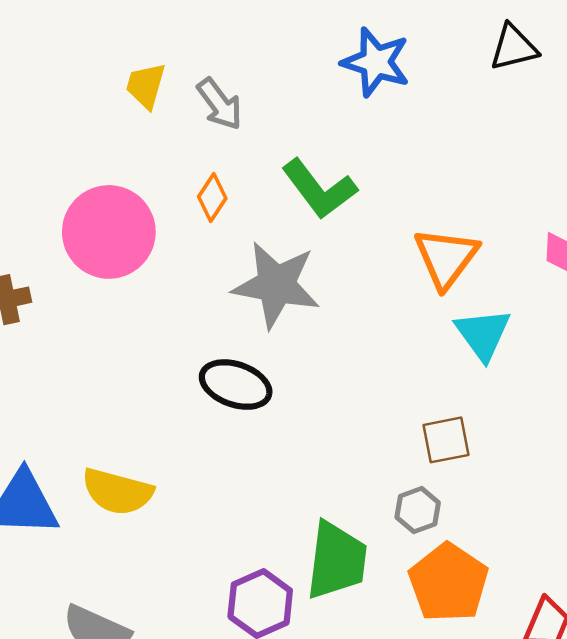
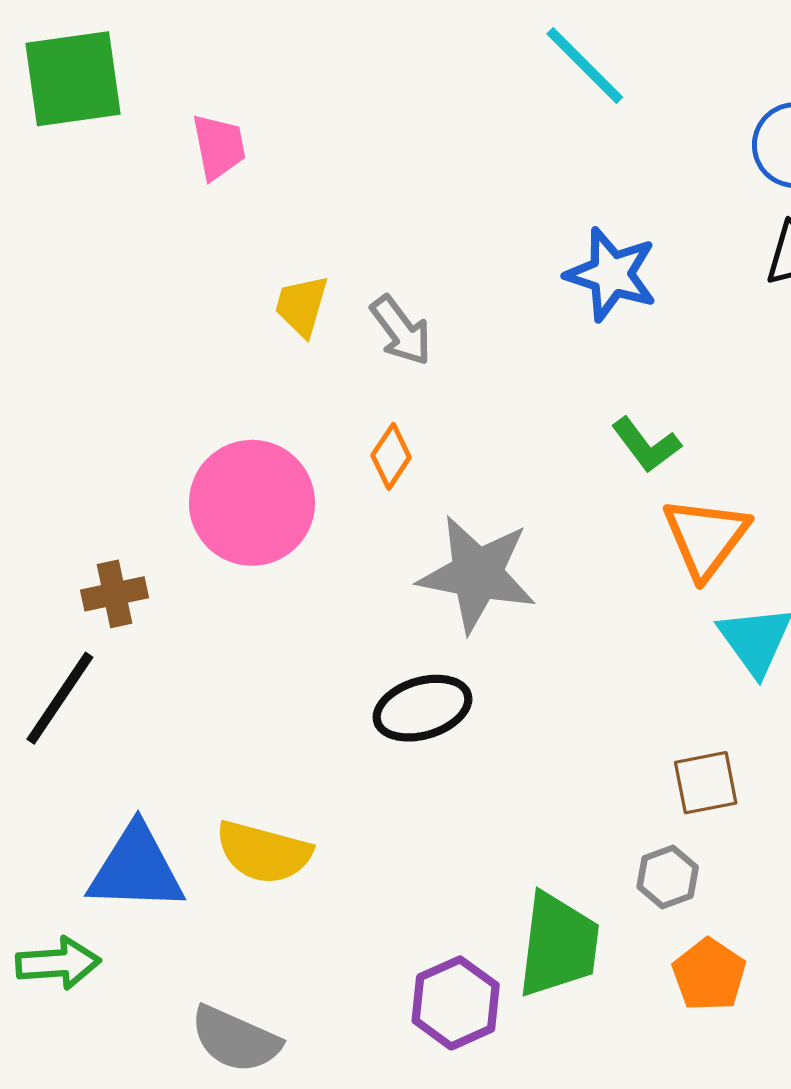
green L-shape: (319, 189) -> (646, 445), moved, size x0.7
black ellipse: (236, 385) -> (423, 708), turned -36
orange pentagon: (448, 583) -> (709, 975), size x0.7

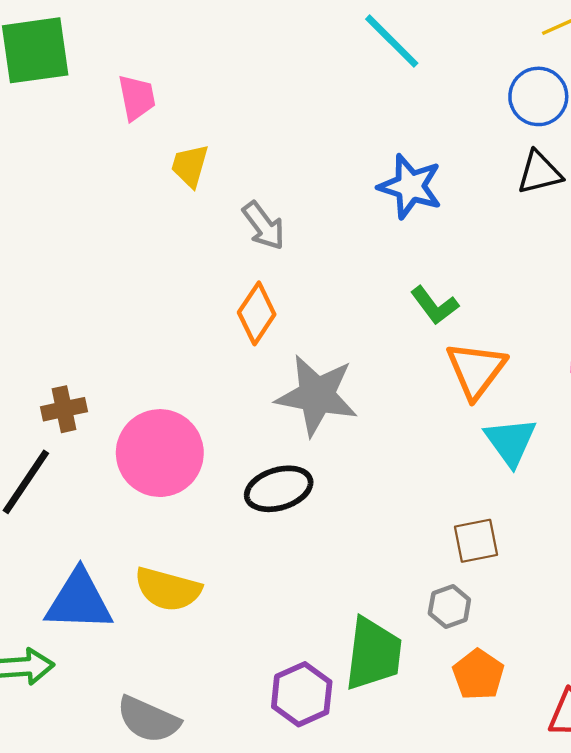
yellow trapezoid: (302, 306) -> (190, 166), moved
orange diamond: (391, 456) -> (257, 313), size x1.4
pink circle: (252, 503) -> (160, 453), moved

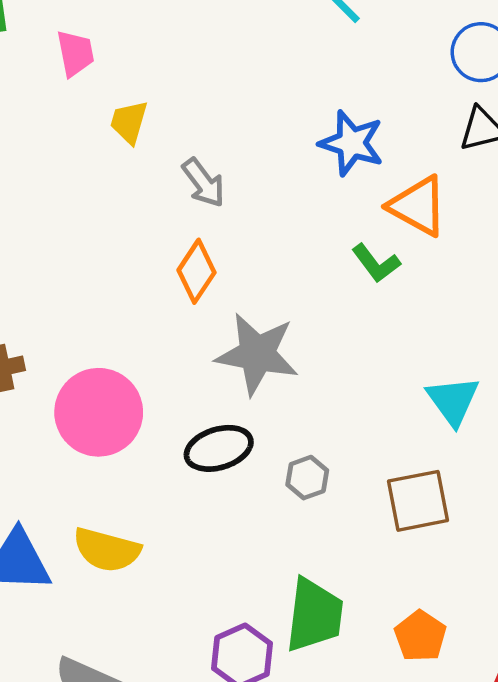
orange triangle: (476, 370) -> (418, 206), moved, turned -38
brown square: (476, 541) -> (418, 501), size x1.4
gray hexagon: (449, 607) -> (307, 478), moved

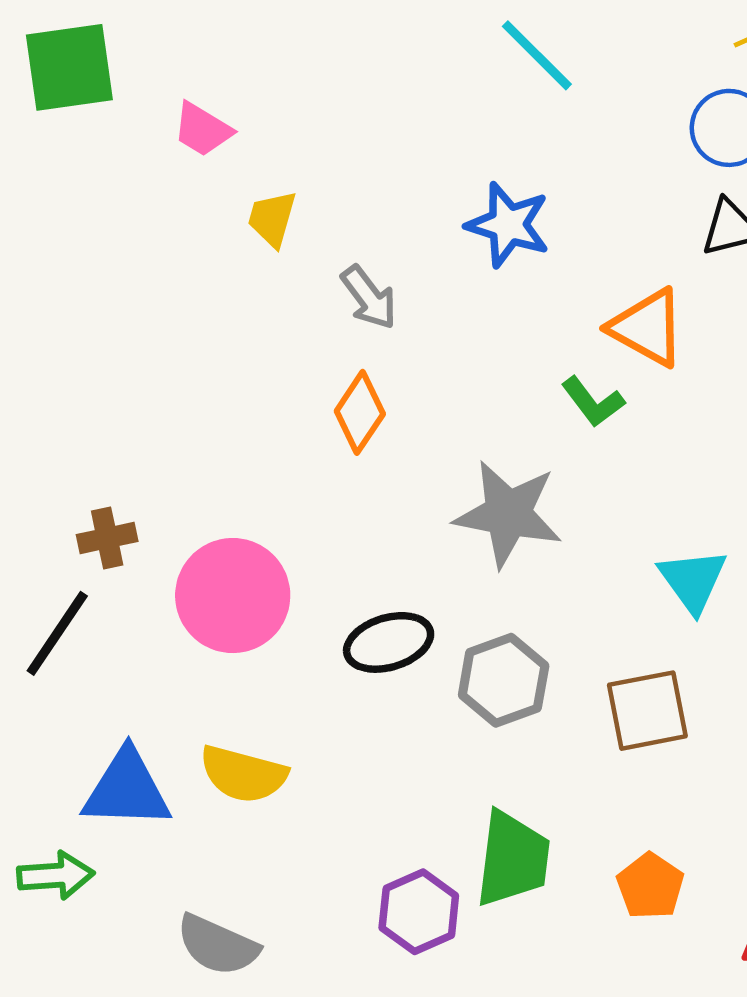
pink trapezoid: (75, 53) -> (202, 129), turned 132
blue star: (352, 143) -> (508, 225), moved
gray star: (257, 354) -> (508, 514), moved
gray hexagon: (307, 478) -> (504, 680), size x1.6

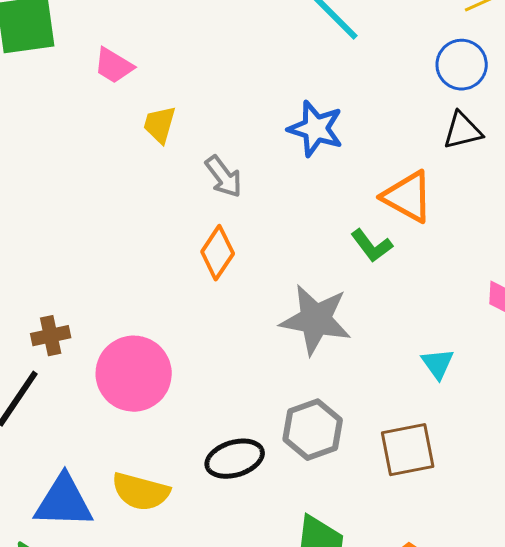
cyan triangle: (693, 580) -> (438, 364), size x0.7
black ellipse: (389, 642) -> (235, 459), moved

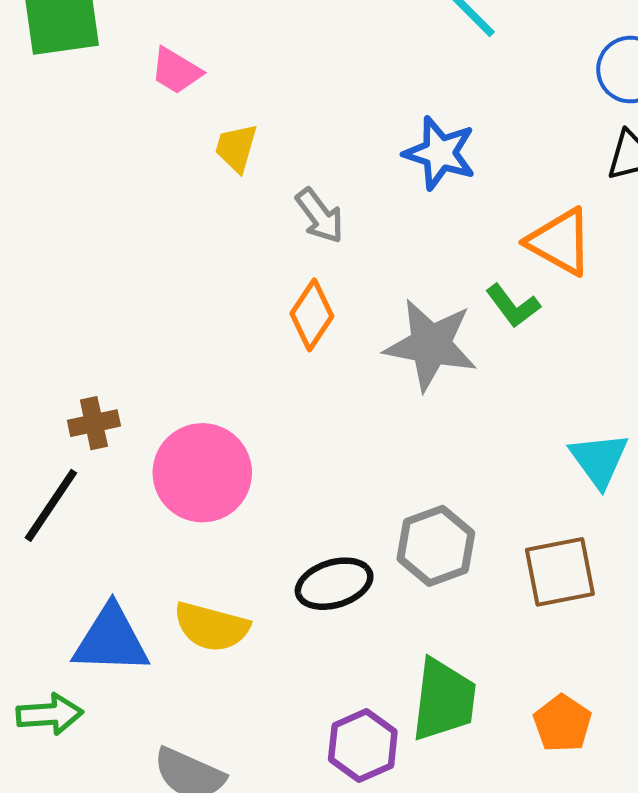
gray star: (316, 320) -> (431, 345), moved
cyan triangle: (438, 364) -> (599, 460), size x1.4

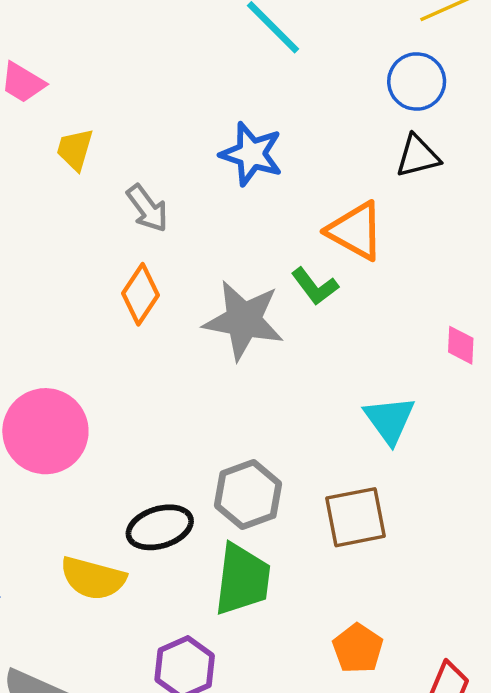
yellow semicircle: (211, 627) -> (93, 578), moved
green trapezoid: (444, 700) -> (242, 579), moved

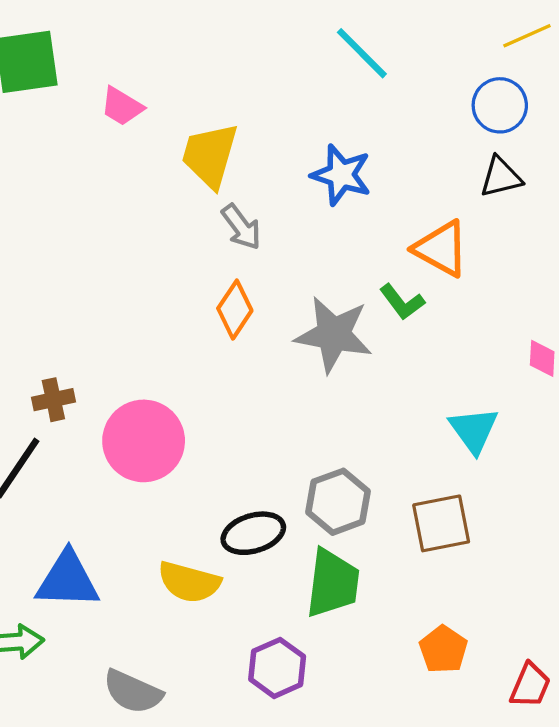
yellow trapezoid: (75, 149) -> (210, 155), moved, size x1.6

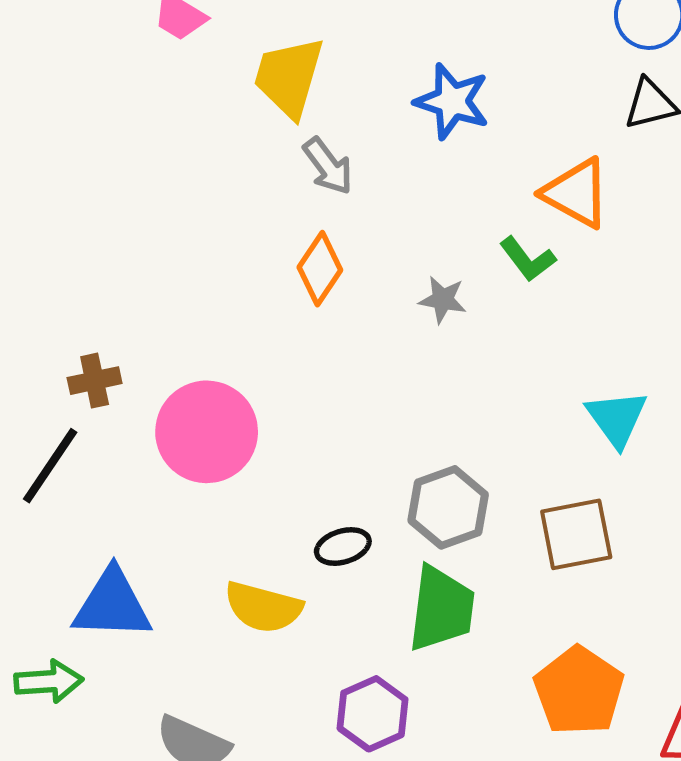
gray star: (334, 334) -> (443, 300), size x0.5
black ellipse: (253, 533) -> (343, 547), size x0.7
orange pentagon: (443, 649) -> (579, 691), size x1.5

